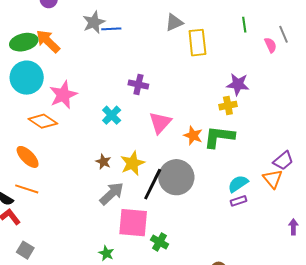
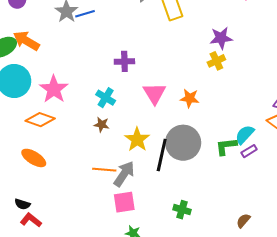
green L-shape: (219, 137) -> (226, 146), moved, size x0.7
brown star: (103, 162) -> (102, 125), moved
orange line: (27, 189) -> (104, 170), moved
pink square: (133, 223) -> (124, 202), moved, size x0.7

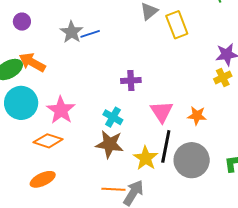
brown star: (102, 125) -> (110, 144), size x1.8
black line: (162, 155) -> (166, 146), moved
orange ellipse: (34, 158) -> (43, 179), turned -55

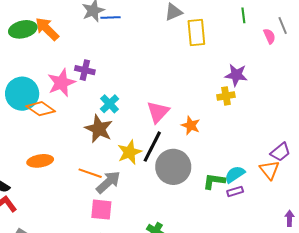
purple cross: (131, 81) -> (85, 70), moved
cyan circle: (21, 103) -> (22, 94), moved
orange ellipse: (43, 179) -> (40, 161), moved

